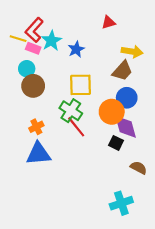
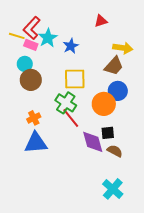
purple diamond: (126, 127) -> (93, 142), moved
black square: (116, 143) -> (108, 133), turned -32
brown semicircle: (139, 168) -> (115, 151), moved
cyan cross: (121, 203) -> (113, 189), turned -30

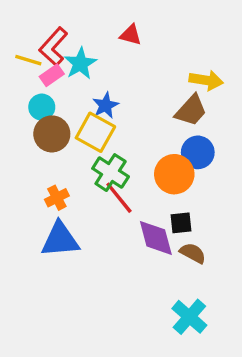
red triangle: (101, 21) -> (131, 35), moved, turned 32
pink rectangle: (31, 45) -> (52, 75), turned -56
blue star: (71, 46) -> (105, 105), moved
yellow square: (75, 79) -> (95, 132), moved, turned 30

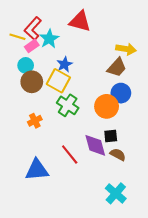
red triangle: (131, 35) -> (80, 21), size x1.6
red line: (119, 198) -> (70, 155), moved
blue triangle: (60, 240) -> (37, 170), moved

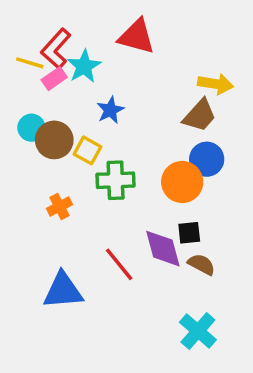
cyan circle: (26, 65) -> (31, 128), moved
yellow square: (58, 81) -> (88, 150), moved, size x0.7
green cross: (68, 105) -> (116, 180), turned -35

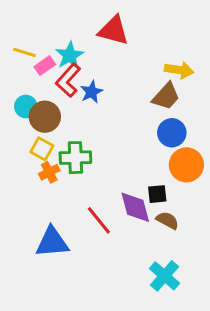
red L-shape: (56, 49) -> (68, 80), moved
yellow square: (88, 150) -> (42, 149), moved
green cross: (116, 180) -> (75, 158), moved
orange circle: (182, 182) -> (186, 165), moved

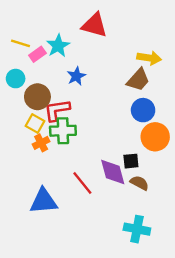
red L-shape: (68, 80) -> (57, 110), moved, turned 40
cyan circle: (26, 106) -> (16, 79), moved
cyan cross: (165, 276) -> (137, 229), turned -30

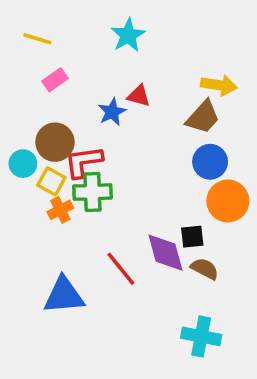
red triangle: (94, 25) -> (139, 96), moved, size x0.6
yellow line: (20, 43) -> (37, 39), moved
cyan star: (58, 46) -> (128, 35), moved
cyan circle: (16, 79) -> (23, 164), moved

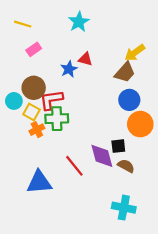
yellow arrow: (219, 85) -> (135, 53), turned 135

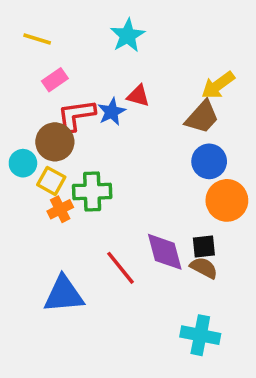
red L-shape: (51, 100) -> (76, 115), moved
black square: (118, 146) -> (204, 247), moved

